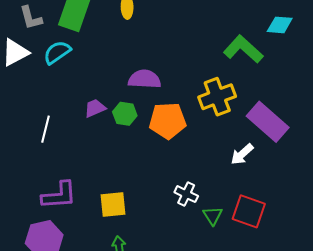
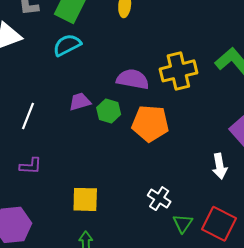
cyan semicircle: (57, 52) -> (67, 45), moved
yellow cross: (217, 97) -> (178, 71), moved
white arrow: (242, 154) -> (220, 166), turned -65
purple L-shape: (59, 195) -> (31, 166), moved, size x0.6

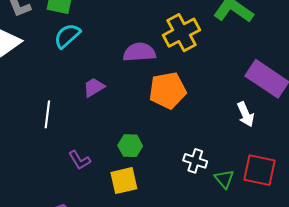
green hexagon: (109, 111) -> (130, 146), moved
purple L-shape: (31, 166) -> (79, 160), moved, turned 70

